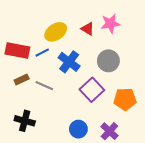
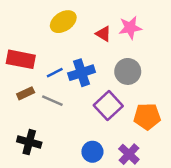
yellow ellipse: (56, 32) -> (63, 22), moved
blue line: (42, 53) -> (55, 73), moved
blue cross: (69, 62) -> (81, 73), turned 35

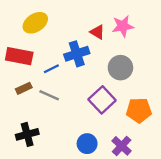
yellow ellipse: (63, 22) -> (35, 23), moved
blue cross: (81, 73) -> (77, 54), moved
black cross: (29, 142) -> (27, 134), turned -30

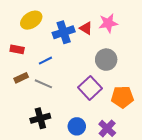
blue cross: (77, 54) -> (64, 32), moved
red rectangle: (19, 56) -> (17, 49), size x0.6
black cross: (27, 134) -> (40, 118), moved

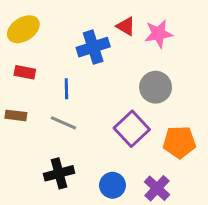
yellow ellipse: (31, 20) -> (23, 29), moved
red triangle: (86, 28) -> (126, 26), moved
blue line: (45, 61) -> (66, 89), turned -64
brown rectangle: (21, 78) -> (16, 115), moved, turned 32

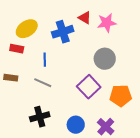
yellow ellipse: (23, 29) -> (27, 29), moved

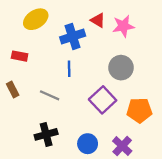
yellow ellipse: (27, 29) -> (36, 19), moved
blue line: (45, 60) -> (69, 69), moved
brown rectangle: (11, 78) -> (13, 90), turned 56

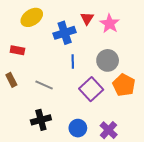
red triangle: (98, 20) -> (87, 18), turned 32
pink star: (123, 26) -> (110, 24), turned -30
blue line: (69, 69) -> (73, 61), moved
orange pentagon: (139, 110) -> (124, 85), moved, turned 30

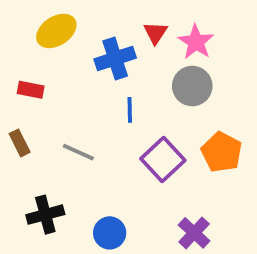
gray circle: (108, 60) -> (192, 86), moved
black cross: (41, 120) -> (45, 215), moved
blue circle: (78, 128) -> (110, 233), moved

